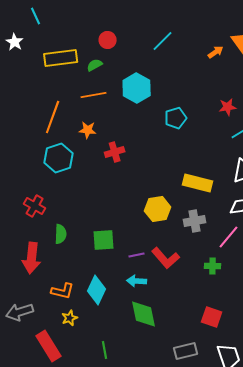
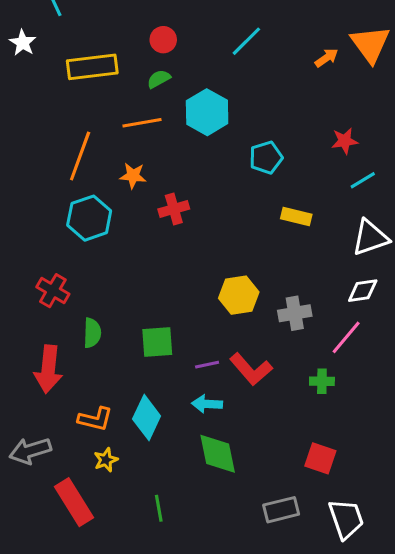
green semicircle: (95, 65) -> (159, 79), moved
yellow rectangle: (198, 183) -> (296, 216), moved, size x0.7

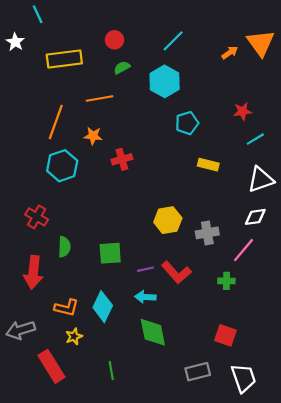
green semicircle: (159, 79) -> (122, 68), moved
cyan hexagon: (207, 112) -> (165, 81), moved

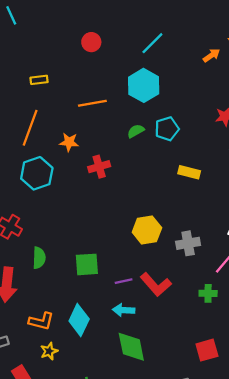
yellow rectangle: (64, 59) -> (39, 80), moved, size x0.5
green semicircle: (122, 68) -> (136, 131), moved
orange line: (100, 98) -> (92, 103), moved
red square: (225, 335) -> (207, 350), turned -35

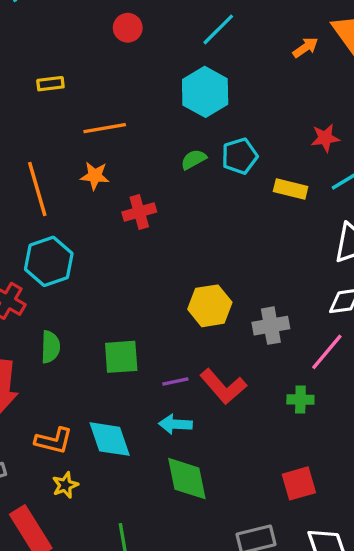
orange line: (92, 103) -> (105, 128), moved
orange line: (30, 128) -> (37, 189), moved, turned -36
yellow rectangle: (189, 172) -> (291, 189), moved
cyan hexagon: (37, 173) -> (49, 261), moved
cyan diamond: (79, 320) -> (110, 439), turned -44

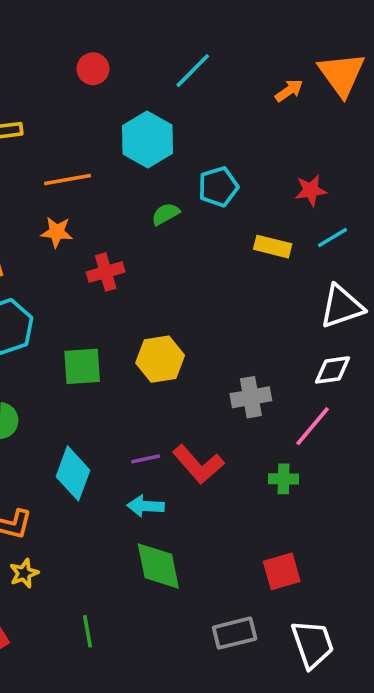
cyan hexagon: (205, 92) -> (147, 140), moved
cyan pentagon: (240, 156) -> (218, 187), moved
yellow hexagon: (210, 306) -> (160, 359), moved
green square: (121, 357) -> (82, 366), moved
cyan diamond: (110, 439) -> (73, 473), moved, turned 39

